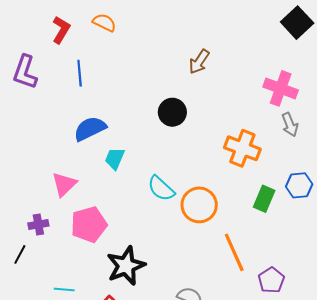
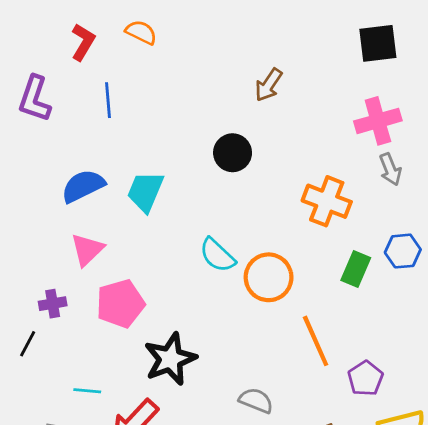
black square: (297, 23) -> (378, 43), moved, turned 36
pink cross: (281, 88) -> (378, 121), turned -36
blue semicircle: (90, 129) -> (83, 186), moved
cyan trapezoid: (115, 159) -> (145, 192), moved, size x1.4

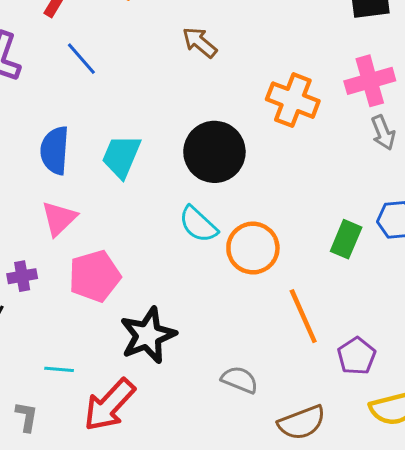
brown arrow: (269, 85) -> (200, 42), moved, turned 96
blue line: (108, 100) -> (81, 59), turned -36
black circle: (233, 153) -> (214, 152), moved, size x1.5
blue semicircle: (83, 186) -> (55, 150), turned -60
orange cross: (327, 201) -> (293, 100), moved

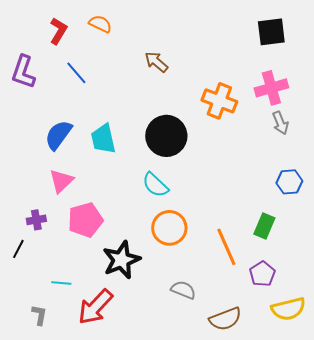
blue semicircle: (55, 150) -> (58, 135), turned 32
cyan trapezoid: (121, 156) -> (103, 139), turned -36
green rectangle: (346, 239) -> (264, 226), moved
orange circle: (253, 248) -> (169, 228), moved

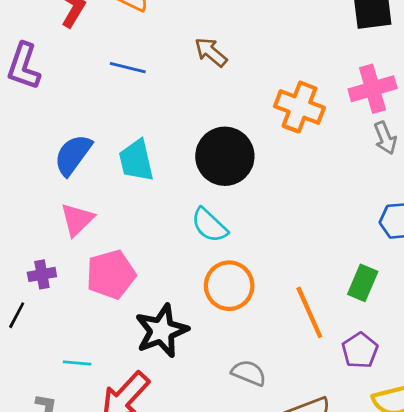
blue line: (76, 73) -> (128, 68), moved, turned -35

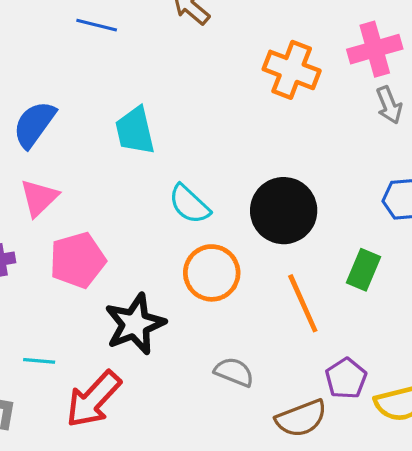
black circle: (225, 156) -> (284, 211), moved
cyan trapezoid: (136, 160) -> (135, 131), moved
purple pentagon: (360, 350) -> (346, 378), moved

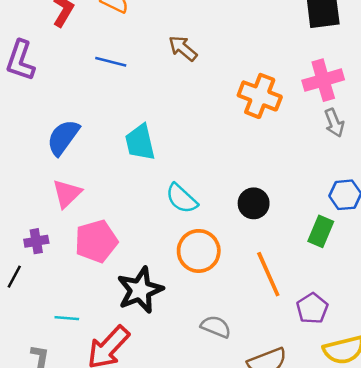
black circle: (284, 211) -> (254, 203), size x0.6
green rectangle: (364, 270) -> (321, 231), moved
purple pentagon: (346, 378) -> (312, 308), moved

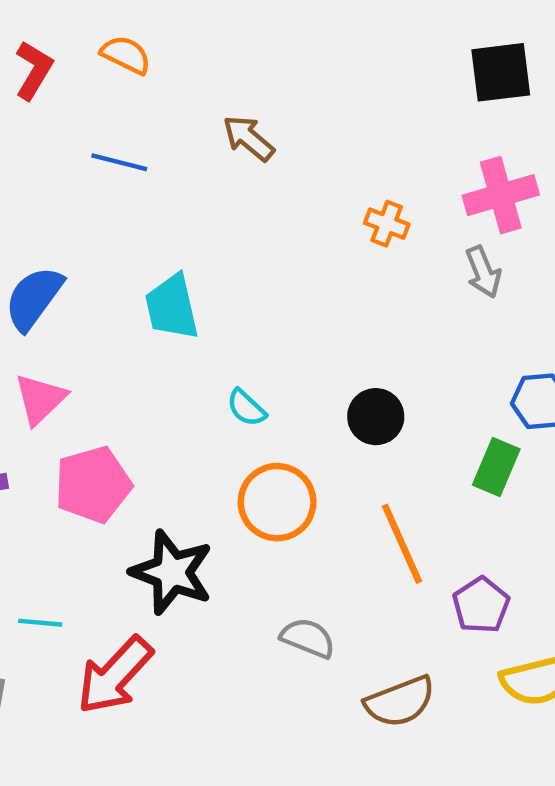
orange cross: (260, 96) -> (387, 224), size x0.6
gray arrow: (334, 123) -> (483, 272), moved
cyan semicircle: (182, 198) -> (246, 408), size x0.7
black star: (140, 290) -> (172, 572), turned -30

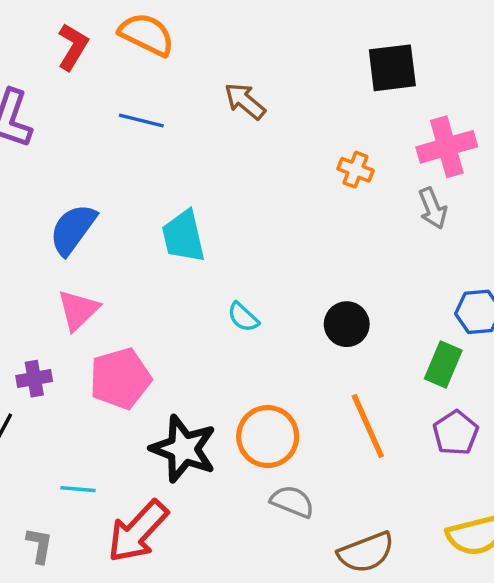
orange semicircle: (126, 55) -> (147, 34), size x1.4
black square: (501, 72) -> (392, 68), moved
orange circle: (277, 502) -> (268, 437), moved
purple pentagon: (481, 605) -> (456, 433), moved

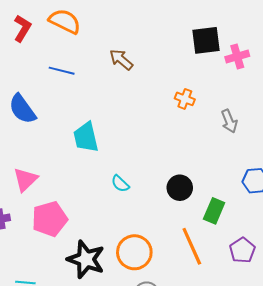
pink cross: (447, 147) -> (237, 57), moved, size x0.7
blue semicircle: (73, 229) -> (22, 109), moved, turned -72
green rectangle: (443, 365) -> (214, 211), moved

